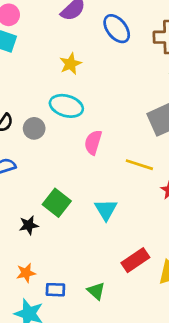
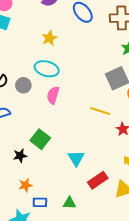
pink semicircle: (93, 142) -> (53, 95), moved
cyan triangle: (106, 210) -> (76, 158), moved
orange star: (26, 273) -> (25, 185), moved
green triangle: (96, 291) -> (69, 203), turned -40

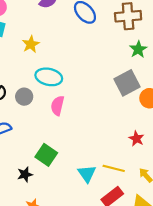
yellow star: (49, 38) -> (31, 44), moved
yellow line: (100, 111) -> (114, 168), moved

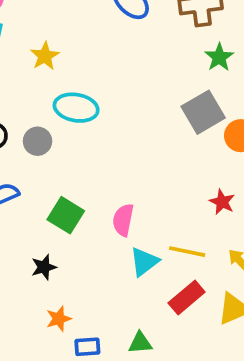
pink semicircle: (57, 106) -> (123, 220), moved
green square: (46, 155) -> (66, 215), moved
cyan triangle: (87, 174) -> (144, 262), turned 30

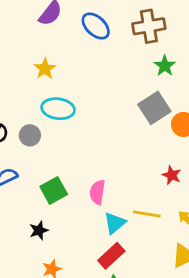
yellow star: (45, 56) -> (45, 69), moved
green square: (66, 215) -> (54, 190), turned 32
red rectangle: (187, 297) -> (111, 256), moved

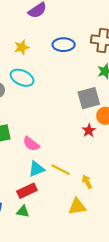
blue ellipse: (96, 26) -> (64, 45), moved, turned -60
red star: (172, 175) -> (89, 130), moved
pink semicircle: (97, 192) -> (31, 144), turned -78

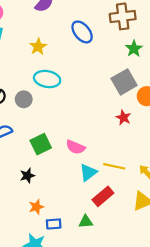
blue ellipse: (64, 45) -> (82, 32), turned 65
red star: (89, 130) -> (123, 118), moved
red rectangle: (27, 191) -> (103, 196), moved

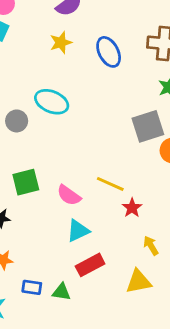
yellow star: (38, 47) -> (61, 43), moved
red star: (123, 118) -> (132, 208), moved
yellow line: (114, 166) -> (110, 184), moved
blue rectangle: (54, 224) -> (32, 287), moved

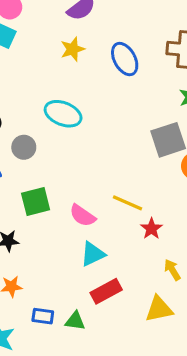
gray circle: (17, 121) -> (24, 147), moved

